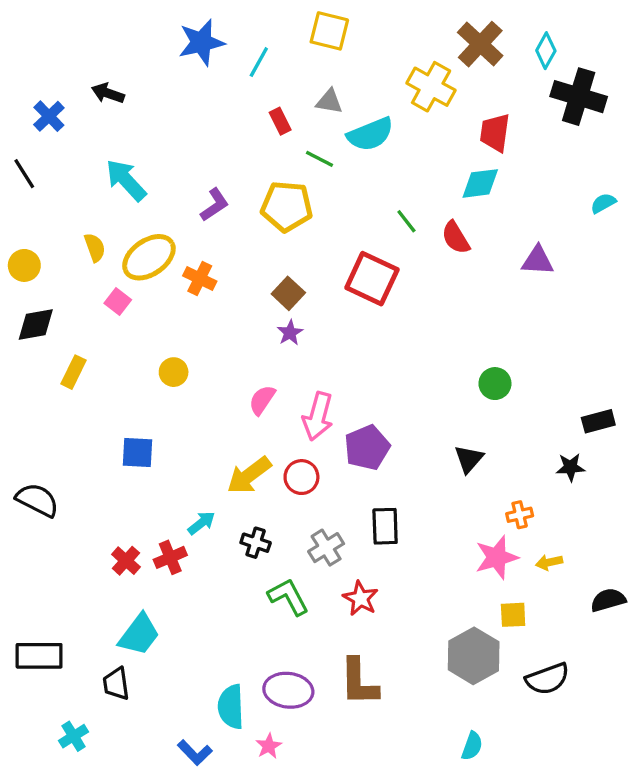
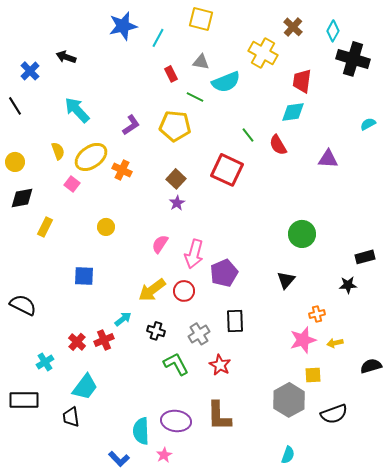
brown cross: (480, 44) -> (293, 27), size x0.7
green circle: (495, 384) -> (302, 234), size x1.4
cyan cross: (73, 736) -> (45, 362), moved

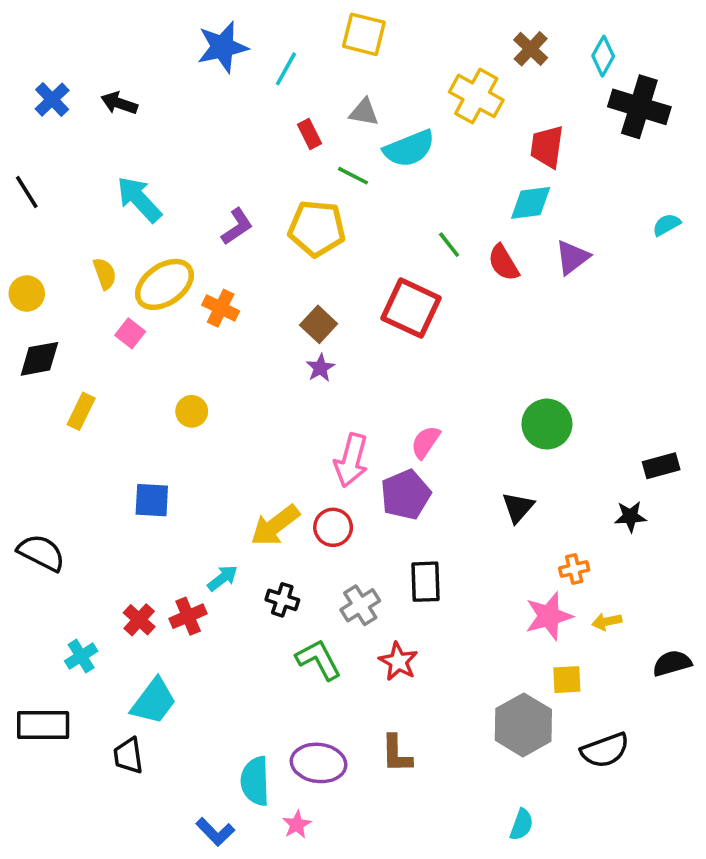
blue cross: (30, 71) -> (52, 100), moved
purple triangle: (328, 159) -> (572, 257), moved, turned -40
pink semicircle: (160, 244) -> (426, 442), moved
brown L-shape: (219, 416) -> (396, 754), size x0.7

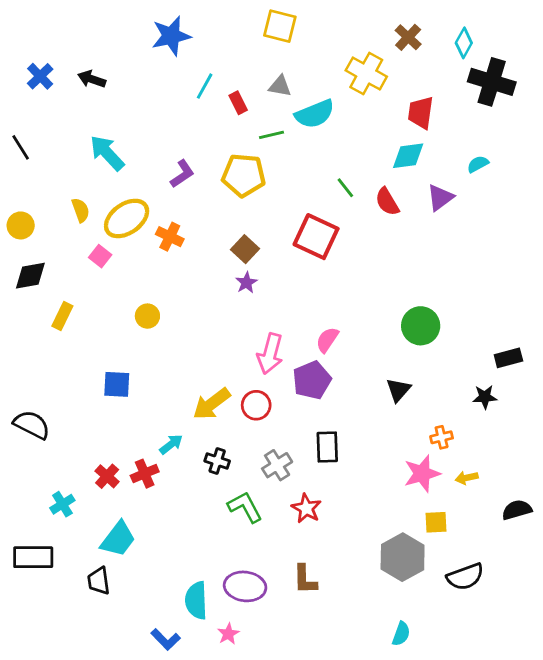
cyan line: (286, 69) -> (205, 86), moved
green line: (353, 176) -> (272, 135), turned -40
cyan semicircle: (667, 225) -> (478, 164), moved

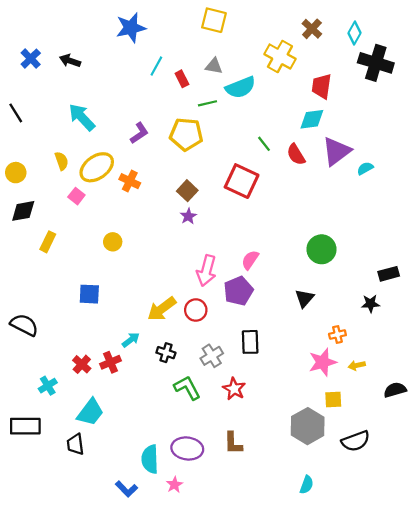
cyan semicircle: (478, 164) -> (365, 168), moved
purple triangle: (440, 198) -> (336, 151), size x1.4

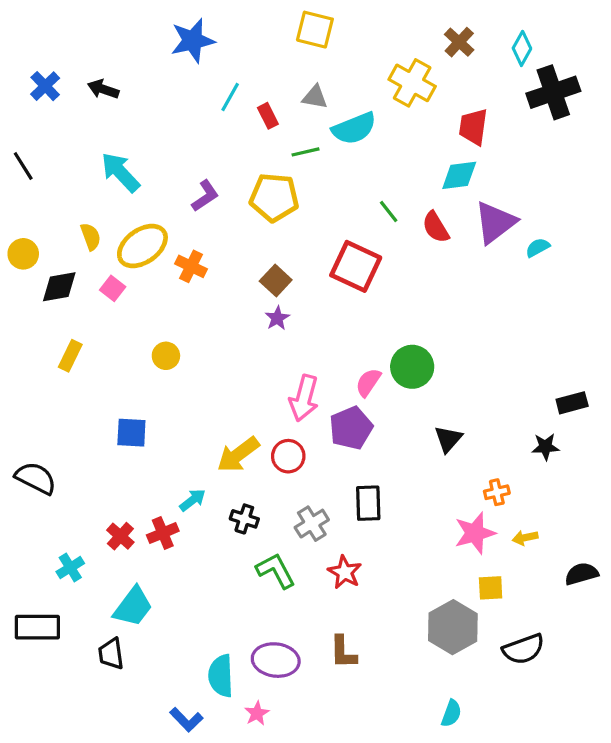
black cross: (376, 63) -> (553, 92), turned -36
black diamond: (23, 211) -> (59, 287), moved
green circle: (321, 249) -> (412, 367), moved

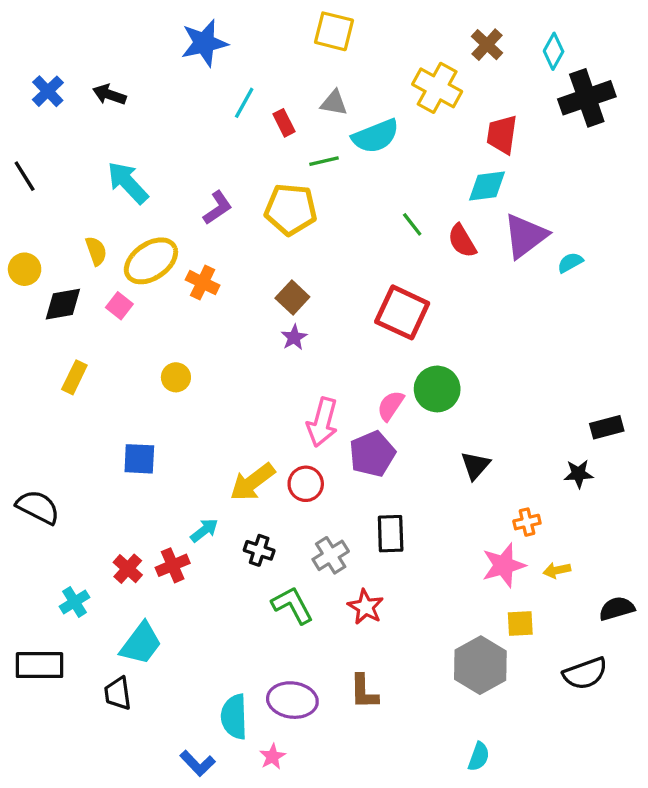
red square: (356, 266) -> (402, 312), moved
black semicircle: (523, 649) -> (585, 673), moved

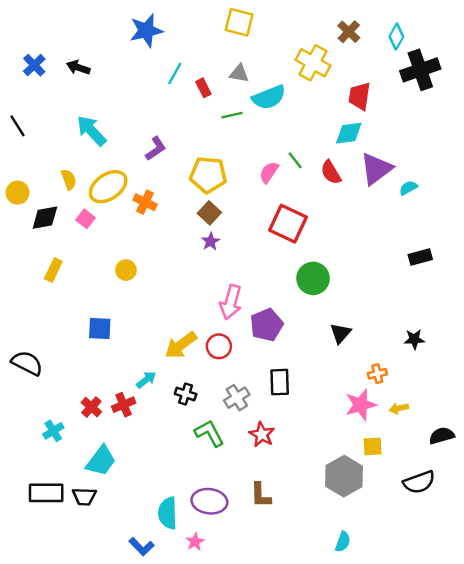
yellow pentagon: (291, 209) -> (208, 175), moved
pink semicircle: (391, 406) -> (269, 172), moved
black rectangle: (607, 427) -> (420, 257), moved
black rectangle: (40, 665) -> (46, 493), moved
black trapezoid: (118, 693) -> (84, 496), turned -80

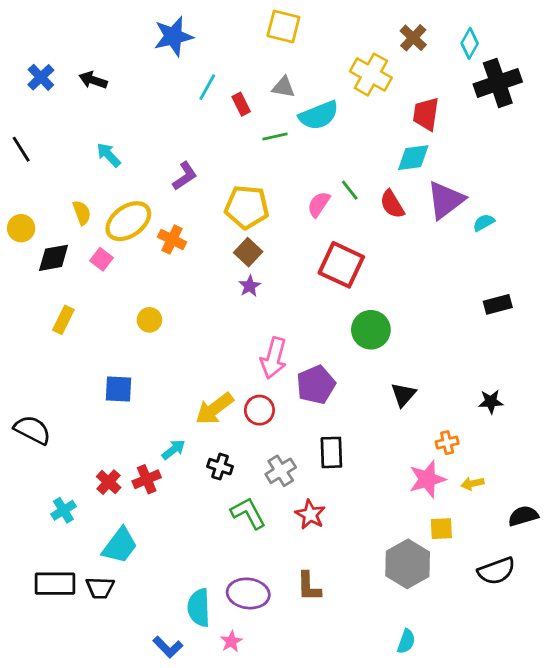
cyan arrow: (91, 131) -> (109, 155), size x0.7

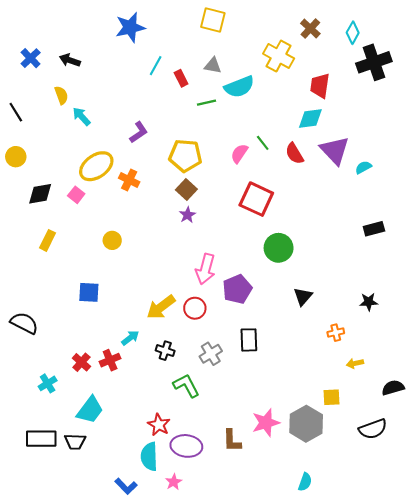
purple triangle: (446, 200) -> (335, 150), turned -36
yellow semicircle: (82, 213) -> (61, 95), moved
yellow circle: (21, 228) -> (16, 157), moved
pink star: (427, 479) -> (266, 423), moved
red star: (310, 515) -> (159, 425), moved

